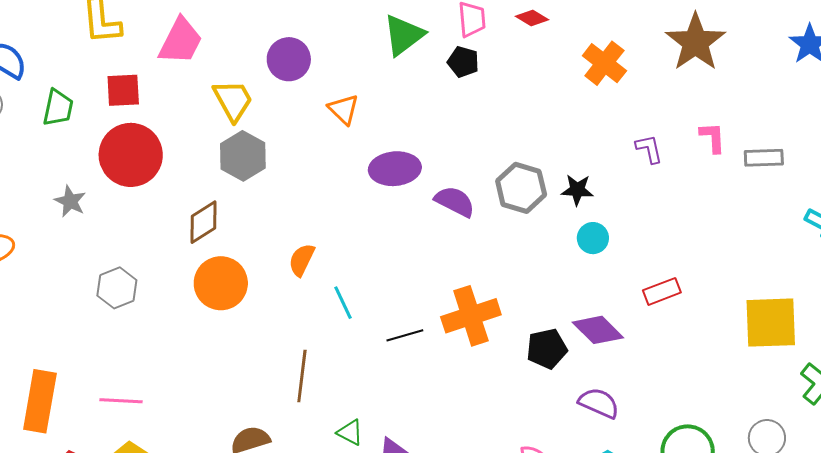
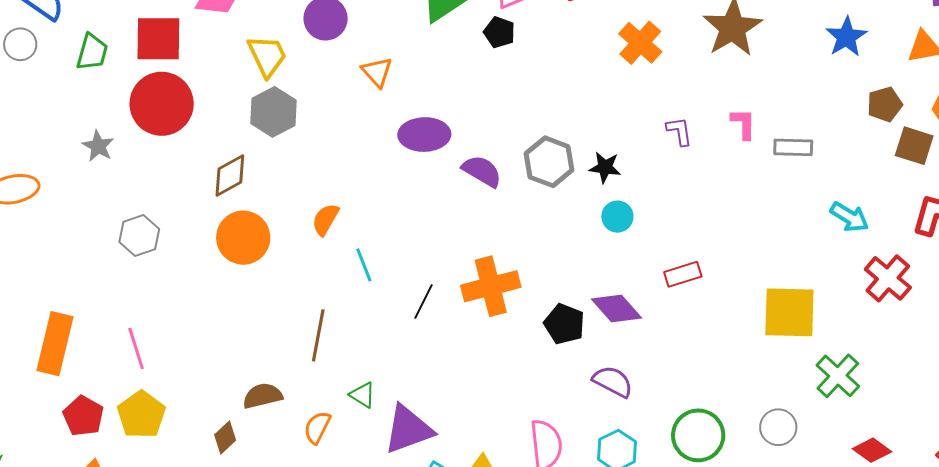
red square: (123, 90) -> (158, 39), size x1.4
black line: (405, 335) -> (424, 302), turned -51
black pentagon: (547, 349) -> (564, 324), turned 30
pink line: (121, 401) -> (136, 349), turned 66

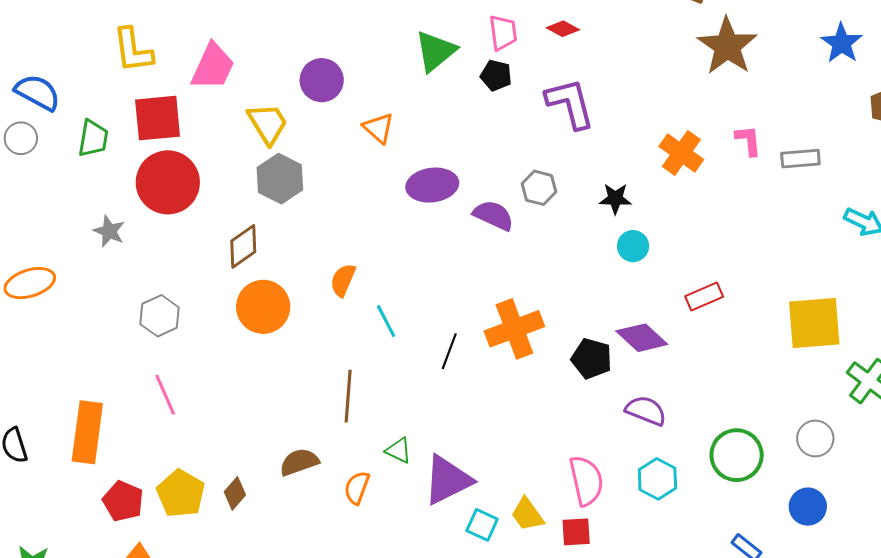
orange cross: (640, 43) -> (681, 153), moved
purple L-shape: (679, 131) -> (570, 103), moved, size x1.8
gray hexagon: (549, 162) -> (539, 188), moved, size x0.7
pink line: (136, 349) -> (165, 395), moved
brown diamond: (225, 437) -> (235, 493), moved

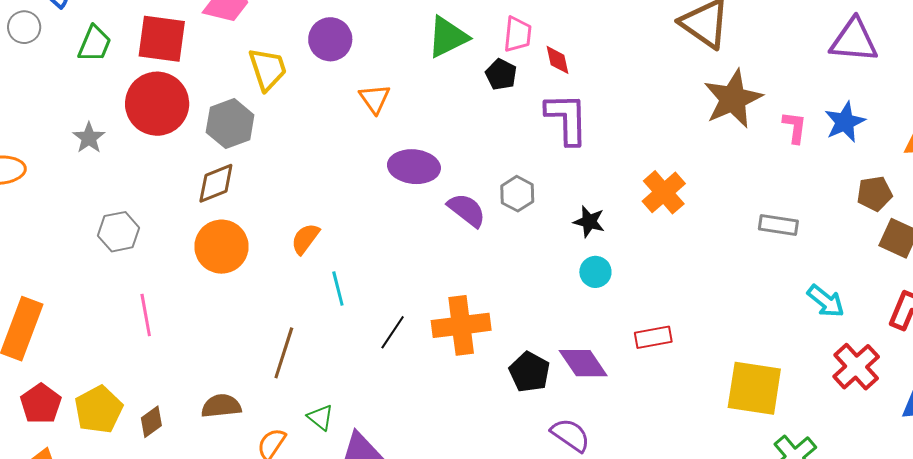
red diamond: (563, 29) -> (558, 60), moved, turned 36
pink L-shape: (748, 141) -> (795, 127), moved
gray hexagon: (280, 179) -> (230, 124), moved
pink line: (165, 395) -> (146, 315), moved

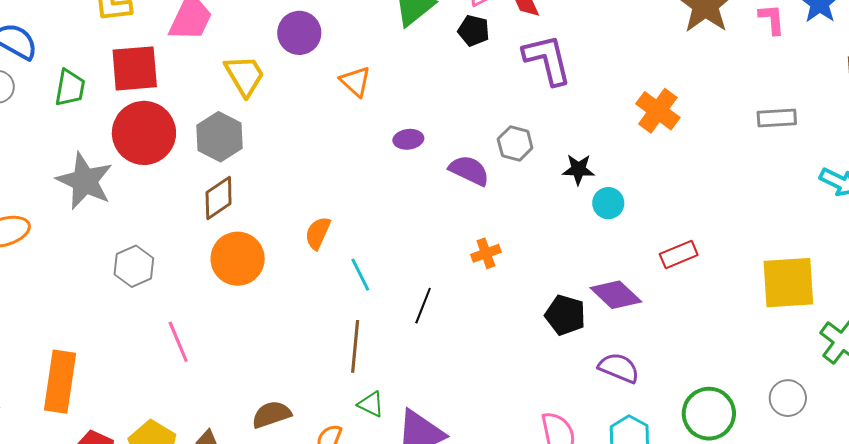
gray star: (89, 138) -> (85, 181), size x1.8
purple ellipse: (414, 167) -> (408, 139), size x0.6
black star: (589, 222) -> (578, 169), moved
orange cross: (461, 325) -> (486, 253), moved, size x0.5
brown line: (284, 353) -> (355, 346), moved

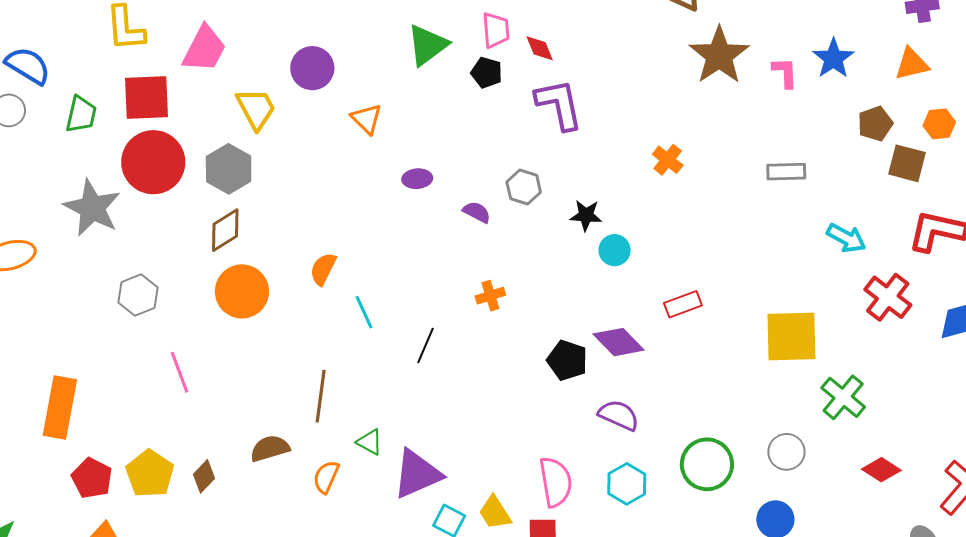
orange cross: (658, 111) -> (668, 160), size x0.7
purple semicircle: (469, 170) -> (477, 212), size x0.7
brown line: (355, 346) -> (321, 396), moved

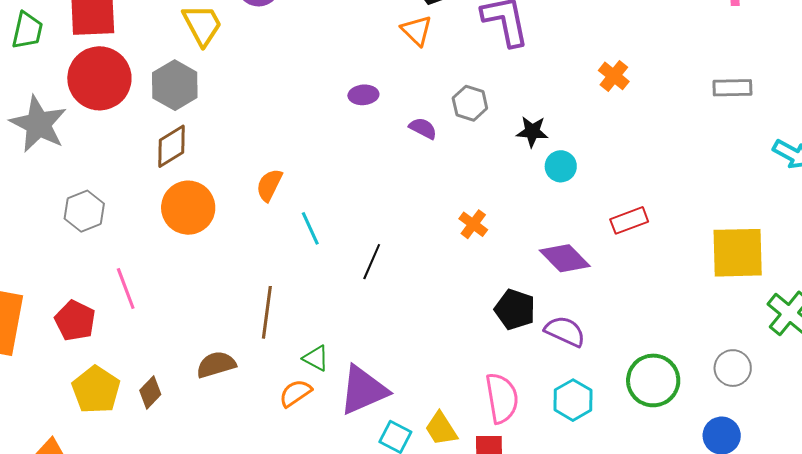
orange triangle: (367, 119) -> (417, 30), moved
orange cross: (490, 296) -> (473, 224), moved, turned -36
black pentagon: (567, 360) -> (515, 309), moved
orange semicircle: (326, 477) -> (295, 393), moved, turned 32
red pentagon: (92, 478) -> (75, 321), moved

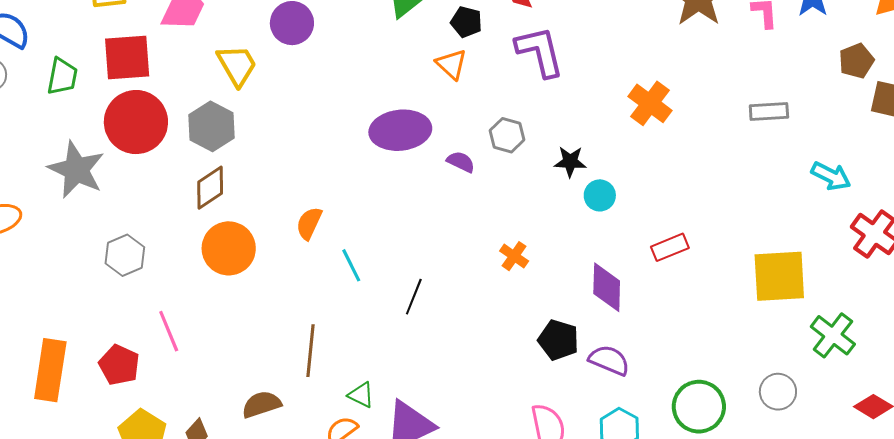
orange cross: (614, 76) -> (650, 103), size x1.4
purple ellipse: (363, 95) -> (400, 130), size x2.0
purple diamond: (565, 258) -> (607, 287), turned 48

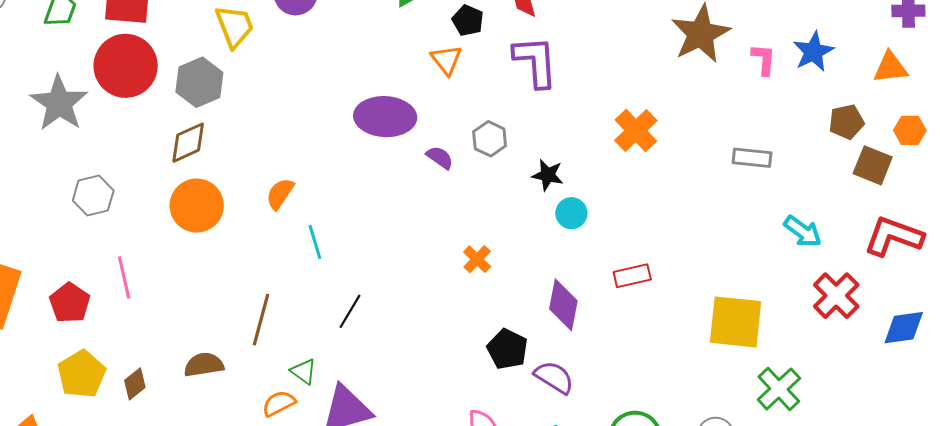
black line: (414, 297) -> (350, 311), moved

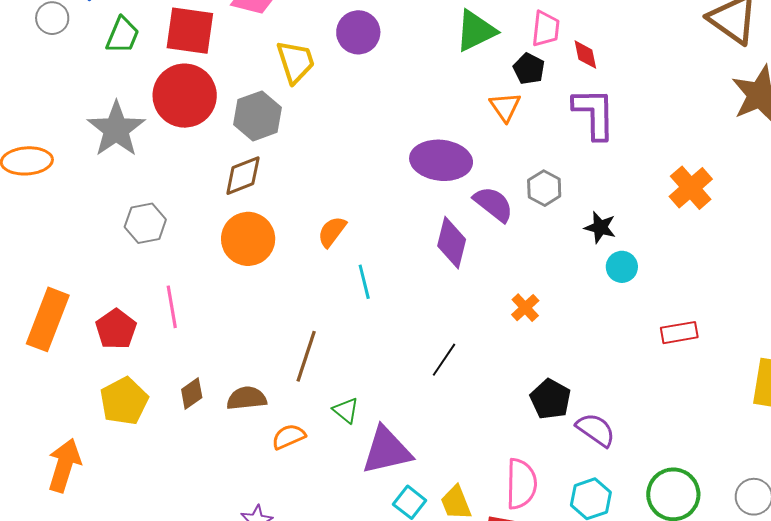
purple semicircle: (440, 158) -> (493, 204), size x1.5
purple diamond: (563, 305) -> (452, 243), moved
black line: (350, 311) -> (444, 360), moved
brown diamond: (135, 384) -> (192, 393), moved
orange semicircle: (279, 403) -> (289, 437), moved

